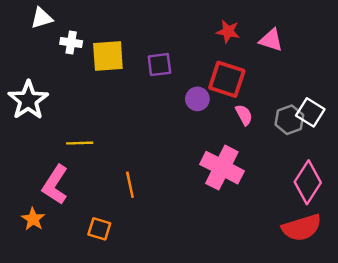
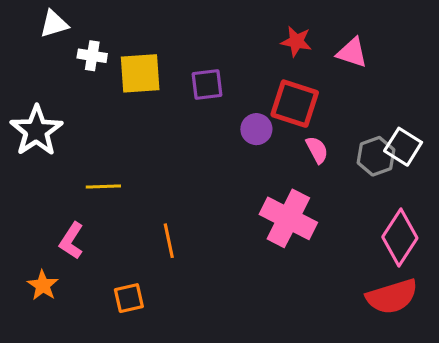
pink L-shape: (55, 185) -> (71, 241), size x0.7
orange square: (99, 229) -> (129, 298), turned -30

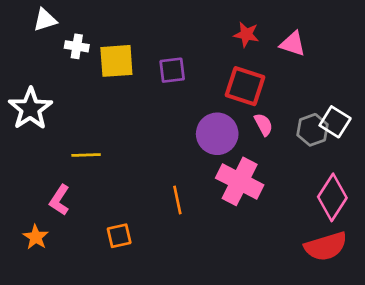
purple circle: (256, 129) -> (217, 134), moved, size x1.6
orange line: (169, 241) -> (177, 200), moved
orange square: (129, 298) -> (119, 236), moved

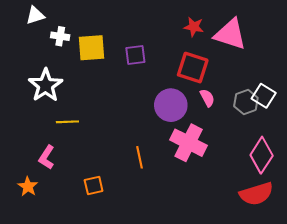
pink triangle: (293, 44) -> (230, 34), size x1.6
white star: (30, 109) -> (46, 85), moved

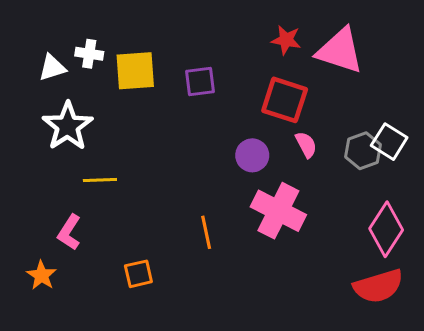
white triangle: (35, 15) -> (52, 68), moved
purple circle: (171, 105) -> (252, 155), size x0.7

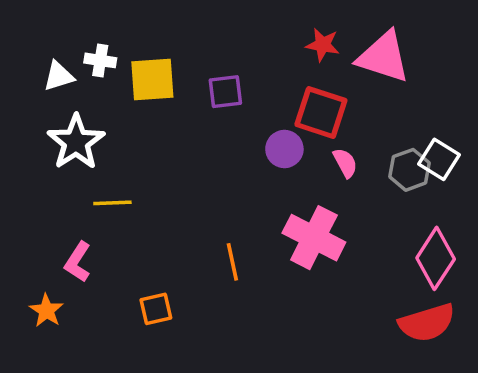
purple circle: (252, 155) -> (284, 149), moved

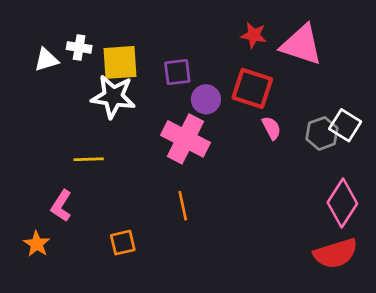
white star: (76, 142) -> (113, 97), moved, turned -30
purple circle: (284, 149) -> (206, 99), moved
pink cross: (314, 238) -> (185, 139), moved

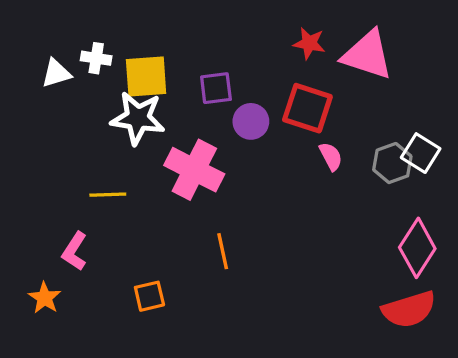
pink cross: (185, 139) -> (194, 170), moved

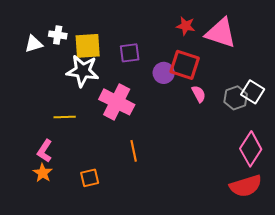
purple circle: (251, 121) -> (164, 73), moved
orange star: (45, 298) -> (43, 173), moved

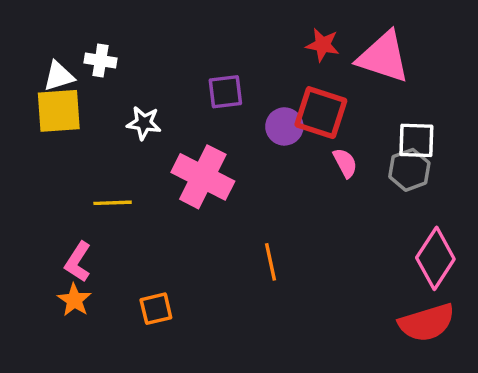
yellow square: (88, 46) -> (59, 111), moved
white star: (83, 71) -> (144, 123), size x0.6
white square: (253, 92) -> (416, 140), moved, turned -30
orange line: (134, 151) -> (271, 262), moved

